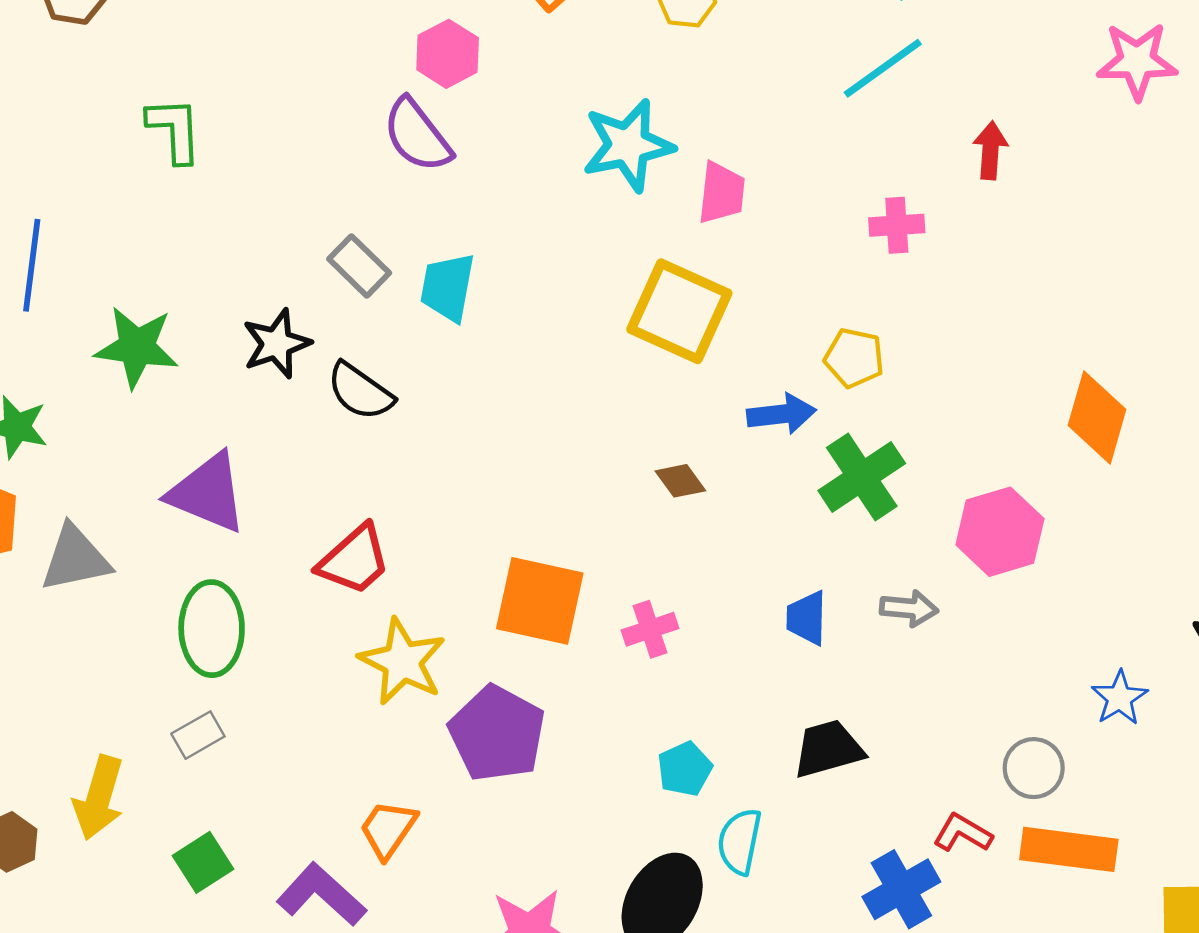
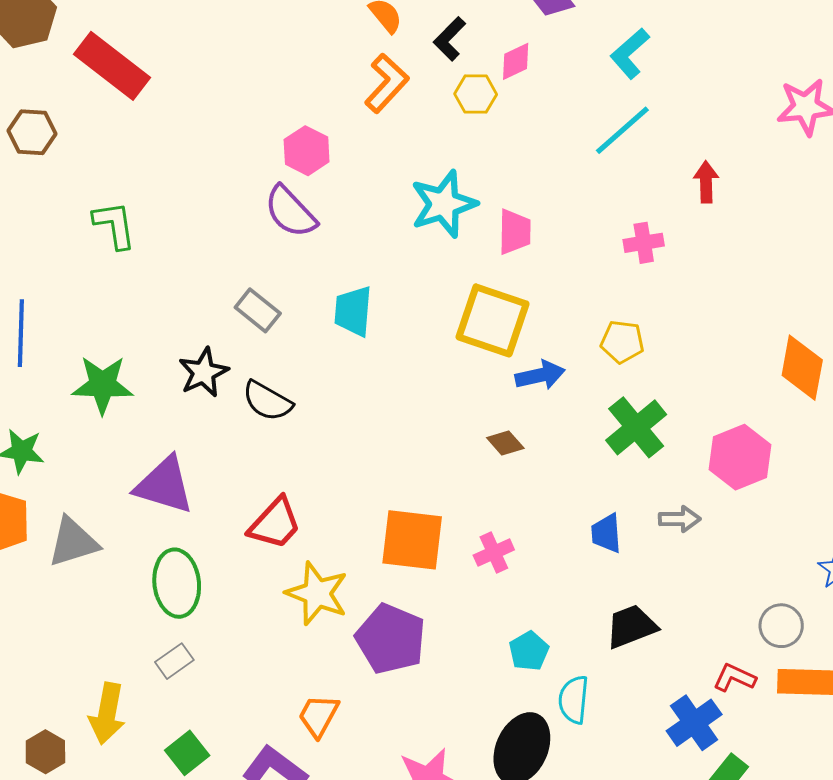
cyan trapezoid: (448, 287) -> (353, 311), moved
blue arrow: (781, 414) -> (540, 375), moved

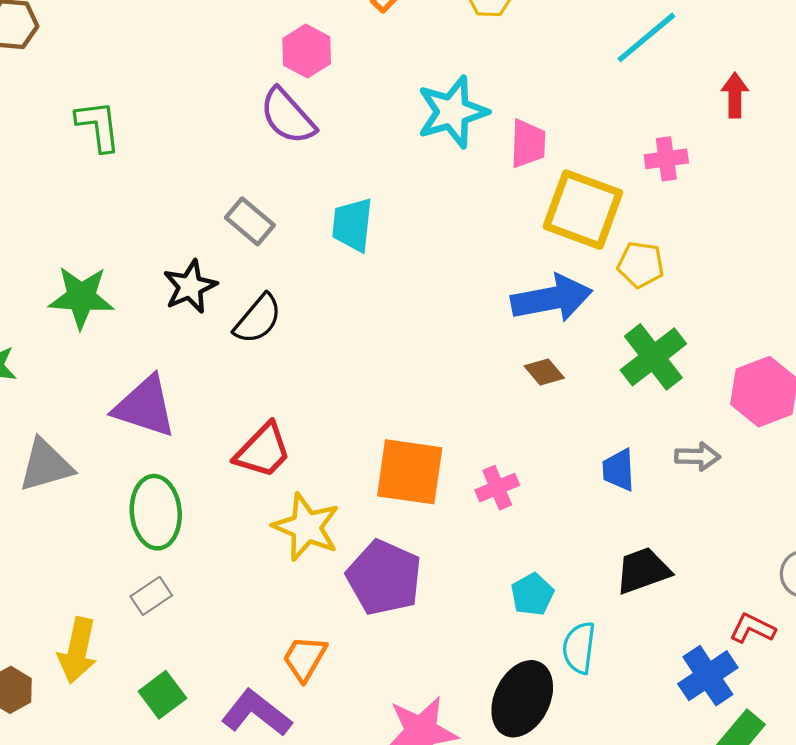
yellow square: (492, 320) -> (583, 210), moved
blue arrow: (540, 375) -> (552, 298), size x1.5
black semicircle: (267, 401) -> (258, 319), turned -81
brown diamond: (505, 443) -> (544, 372), moved

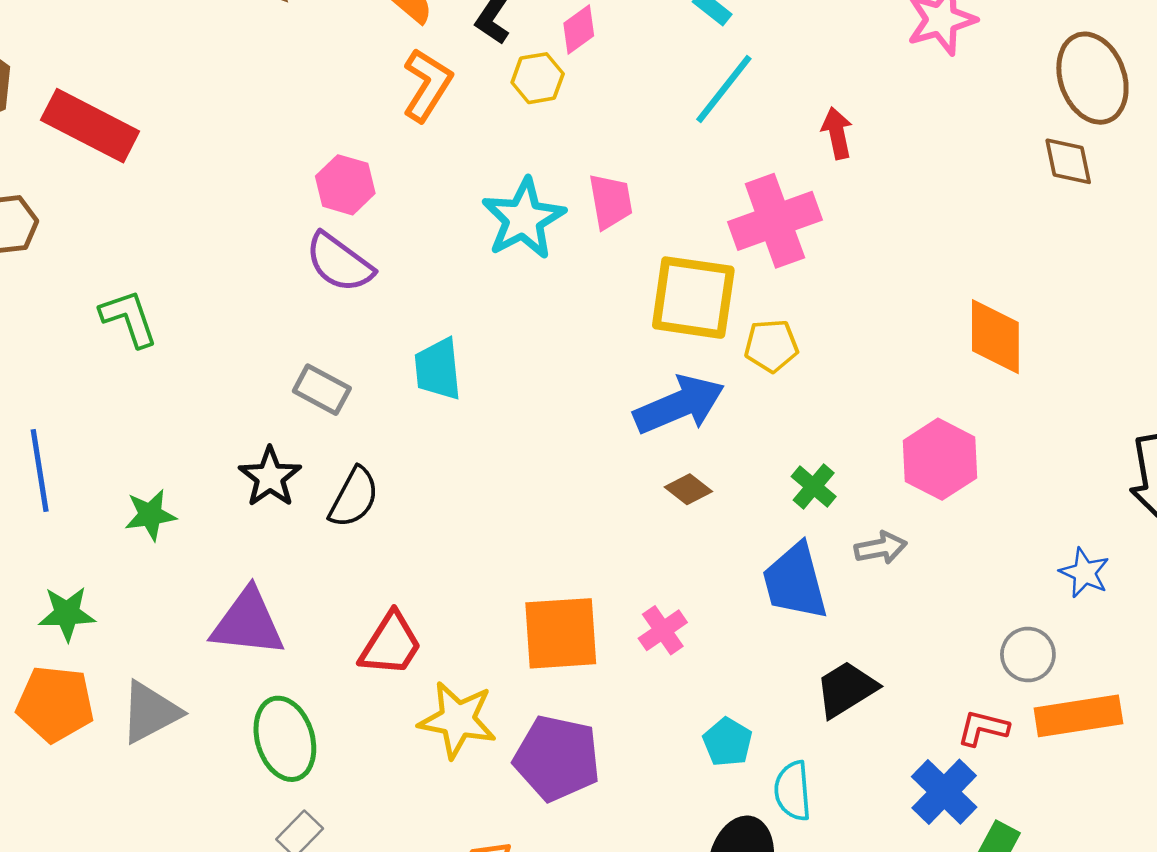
pink trapezoid: (528, 144) -> (611, 201), moved
pink cross: (666, 159) -> (775, 221), size x1.8
green star: (81, 297) -> (150, 515), size x0.7
green cross: (653, 357) -> (814, 487), moved, size x0.6
blue trapezoid: (619, 470) -> (795, 582), size x1.6

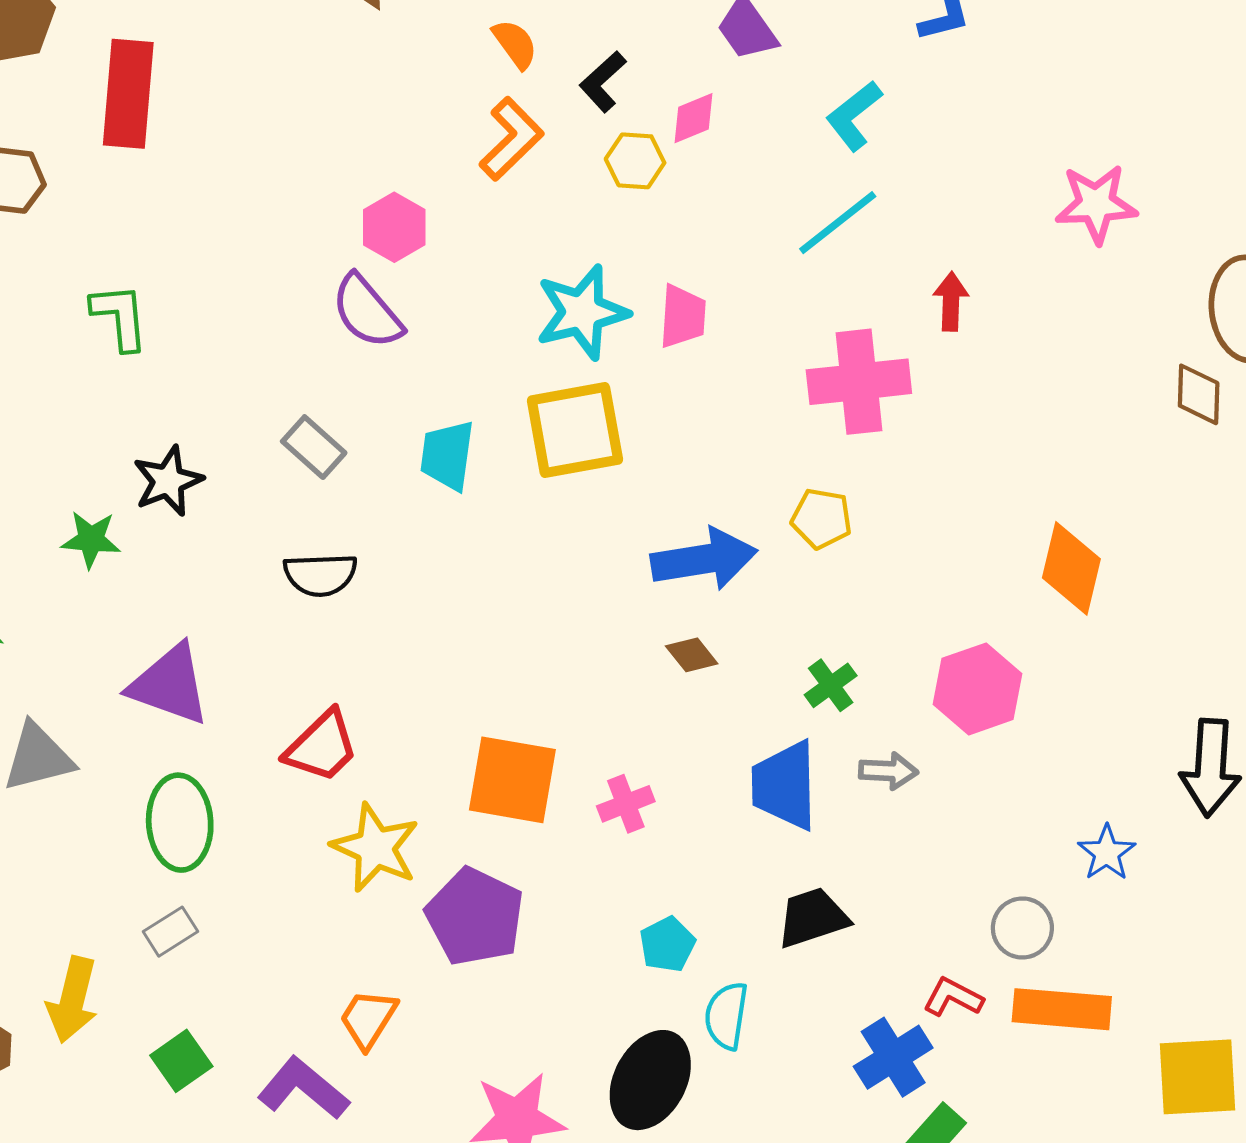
red rectangle: (90, 126) -> (128, 94), turned 54
yellow square: (693, 298) -> (575, 430), moved, turned -32
black star: (270, 477) -> (168, 481), moved
black semicircle: (354, 497) -> (320, 575), turned 46

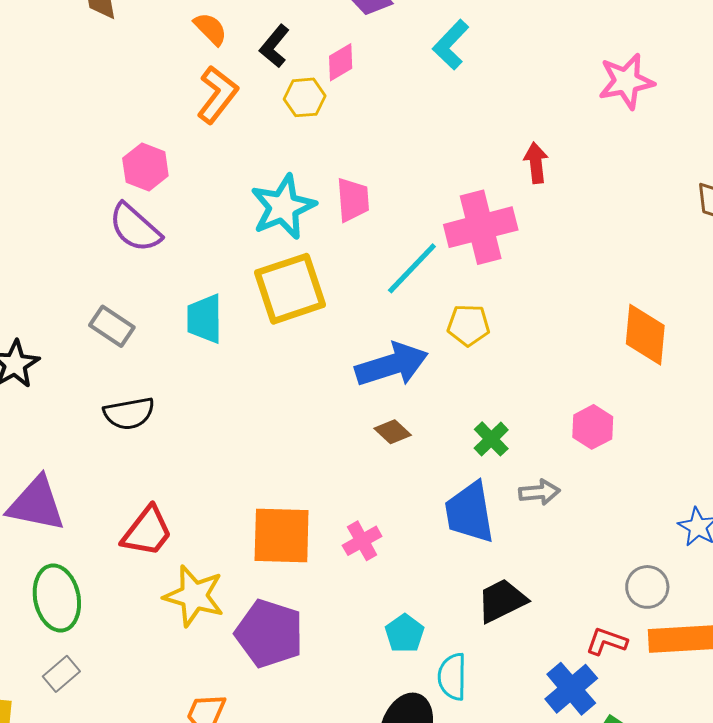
cyan line: (838, 223) -> (412, 268), moved
pink hexagon: (978, 689) -> (593, 427), size x0.7

